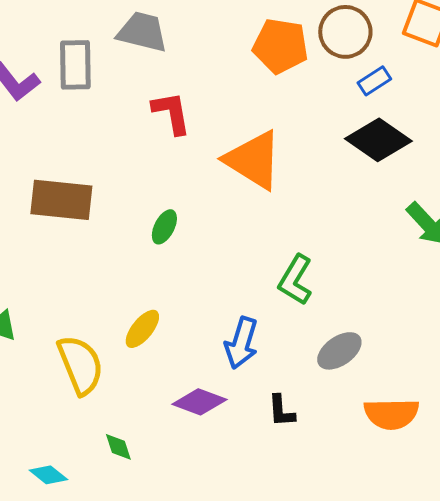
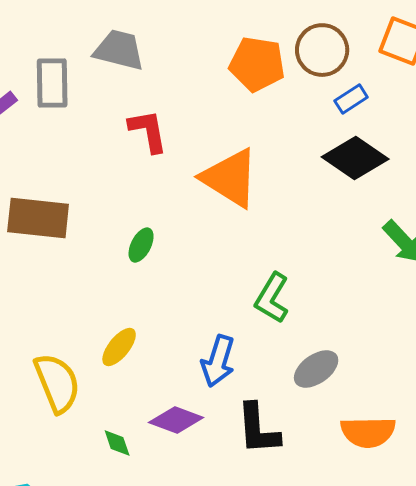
black L-shape: (281, 411) -> (258, 429), size x1.6
green diamond: (118, 447) -> (117, 443), moved

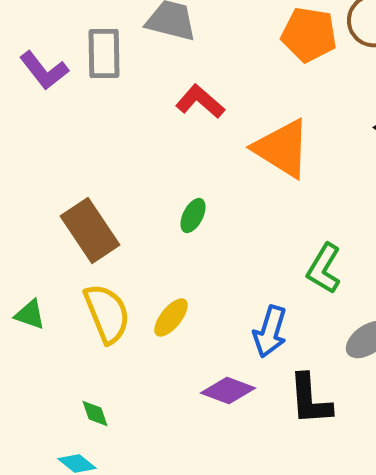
red L-shape: (148, 131) -> (200, 102), turned -39
brown rectangle: (38, 218) -> (90, 230), moved, turned 50
yellow semicircle: (57, 383) -> (107, 314), moved
green diamond: (117, 443) -> (95, 414), moved

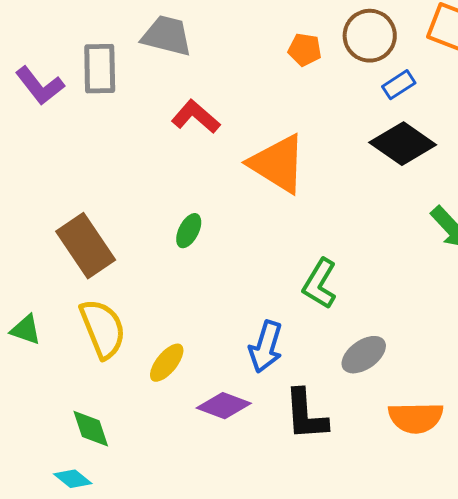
orange pentagon: (309, 34) -> (305, 50), size x0.6
yellow ellipse: (171, 318) -> (167, 363), moved
green diamond: (95, 414) -> (91, 429), size x1.4

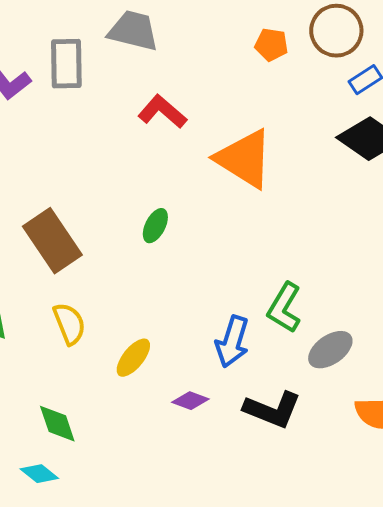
green L-shape: (320, 284) -> (284, 308), moved
yellow semicircle: (103, 329) -> (69, 324), size x0.7
purple diamond: (224, 406) -> (190, 401), size x0.7
black L-shape: (306, 415) -> (272, 410), turned -64

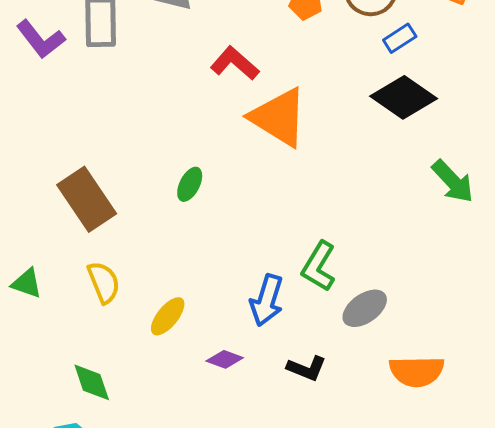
red L-shape: (162, 112) -> (235, 63), moved
black L-shape: (272, 410) -> (307, 368), size x0.7

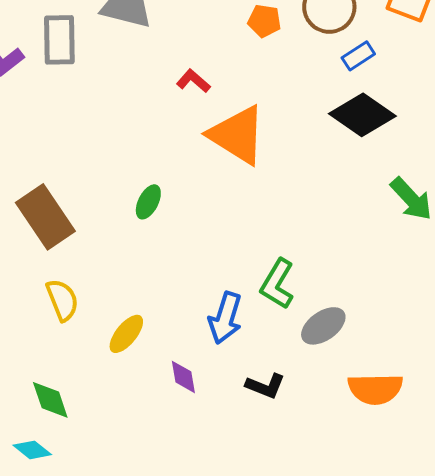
red L-shape: (235, 63) -> (193, 81), size x0.7
purple diamond: (225, 359) -> (183, 377), turned 60

